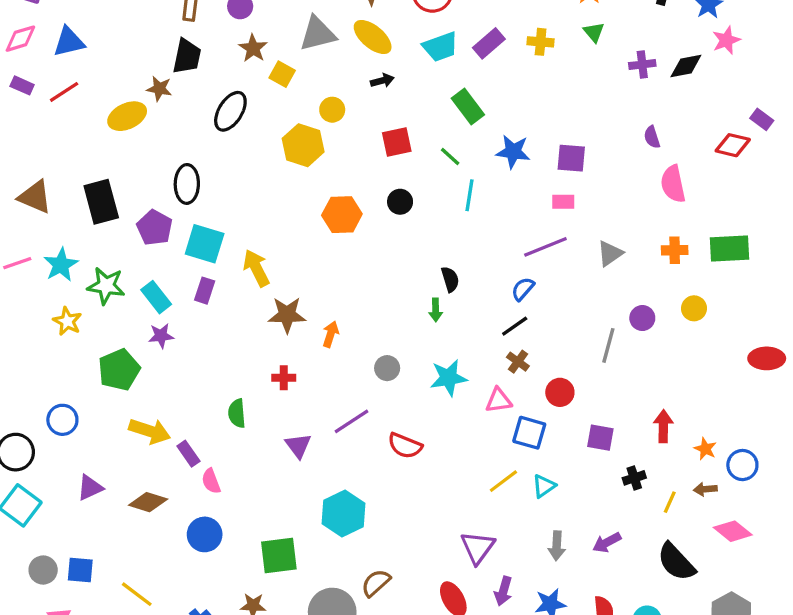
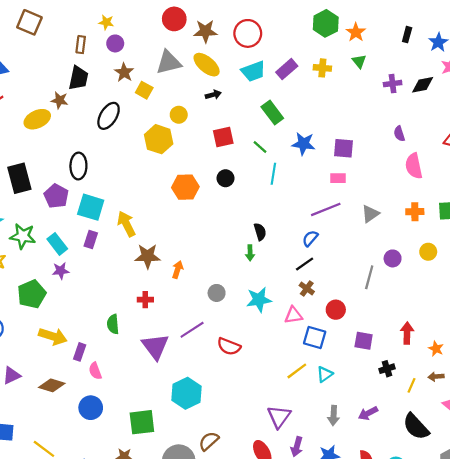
purple triangle: (298, 446) -> (155, 346), size x1.5
purple rectangle: (188, 454) -> (80, 352), turned 54

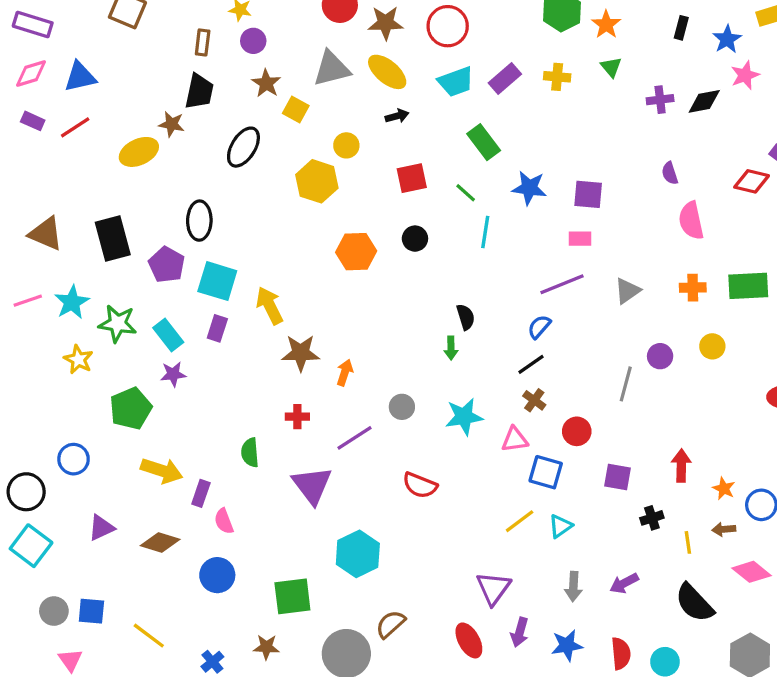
purple line: (192, 330) -> (355, 438), moved
yellow line: (412, 385) -> (688, 542), turned -32

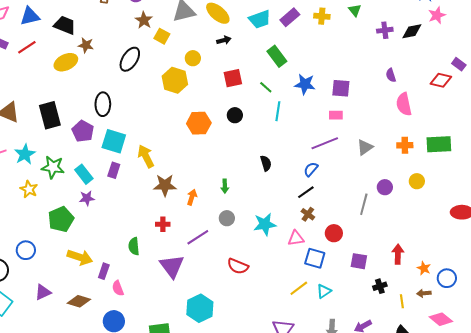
black trapezoid: (199, 92) -> (65, 25), moved, turned -80
green arrow: (451, 348) -> (225, 186), moved

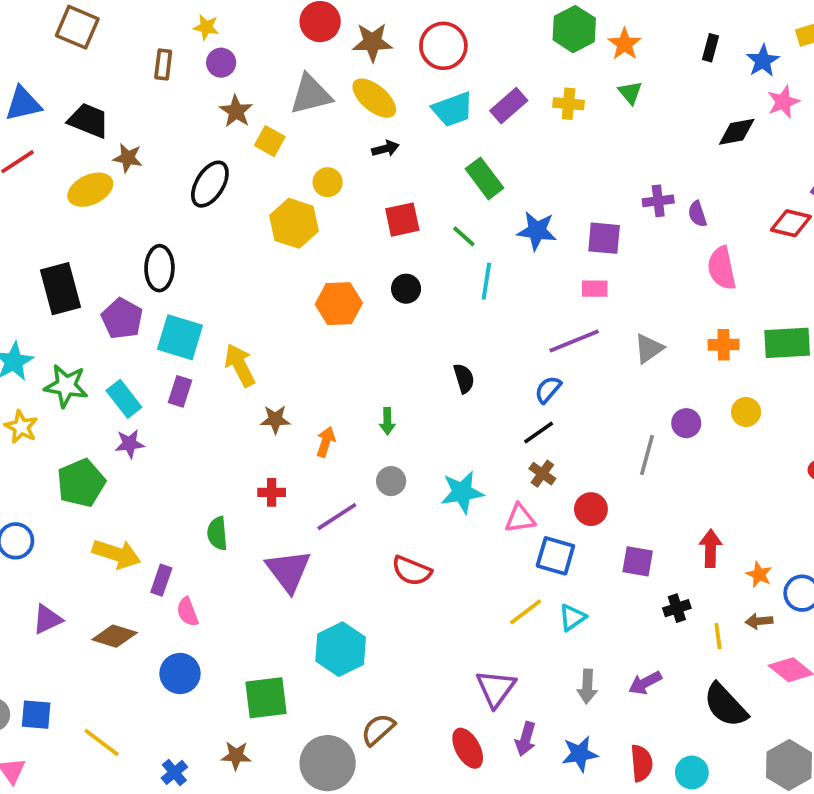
purple cross: (385, 30) -> (658, 201), moved
brown star: (165, 185) -> (275, 419), size x0.7

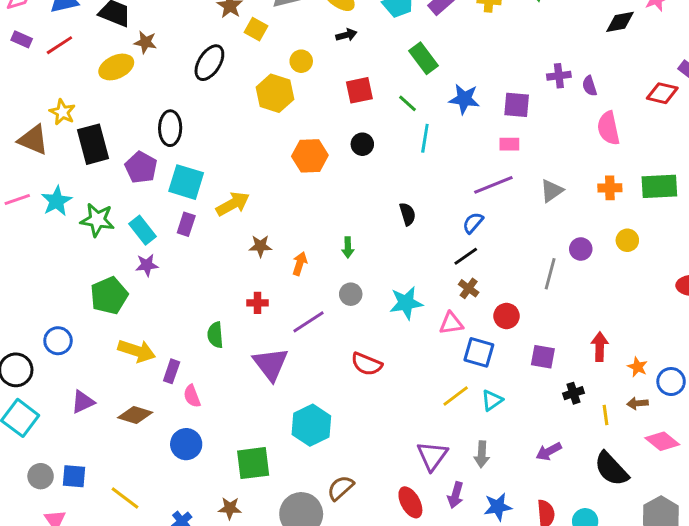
yellow arrow: (240, 365) -> (233, 204), turned 88
yellow star: (21, 427) -> (62, 112), moved
gray arrow: (587, 687) -> (482, 454), moved

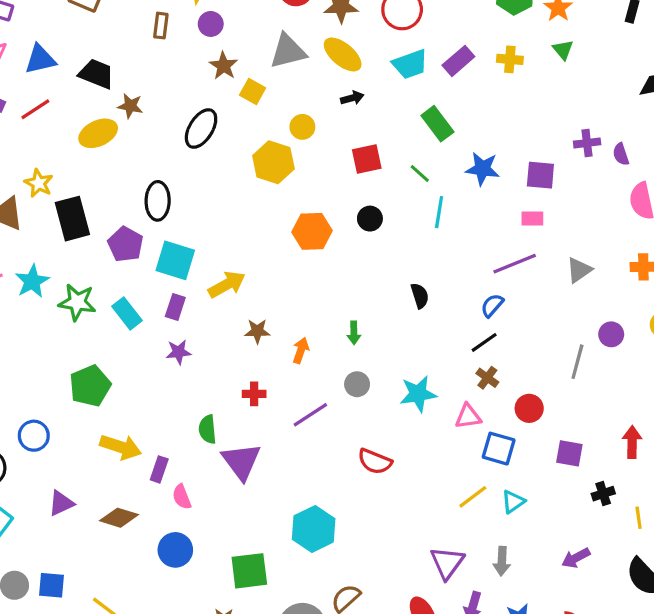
purple star: (147, 265) -> (179, 352), moved
purple triangle: (271, 364) -> (241, 461), moved

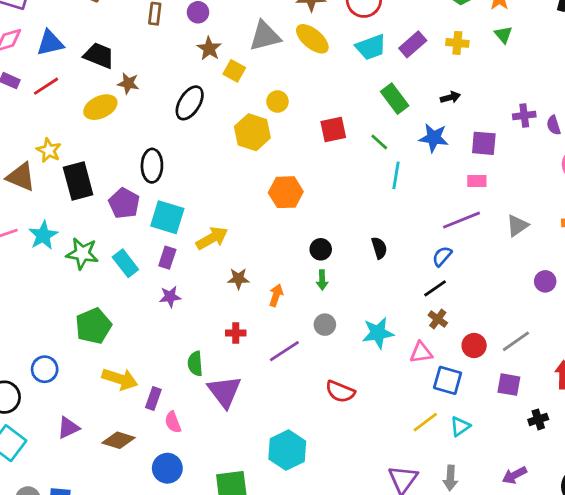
black arrow: (352, 98) -> (450, 97), moved
black circle: (370, 219) -> (321, 249), moved
gray line: (577, 362) -> (516, 341), moved, turned 40

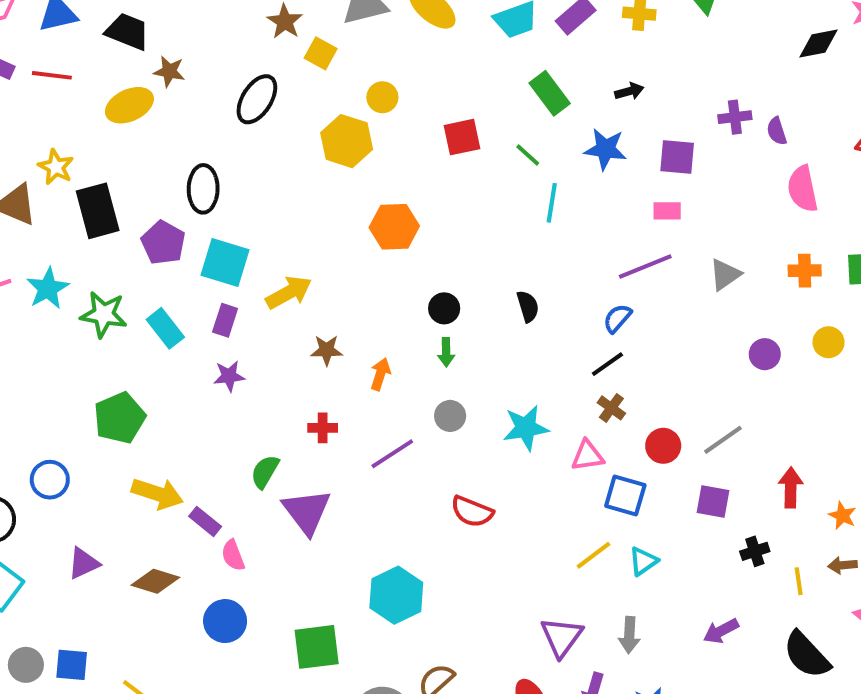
red line: (46, 86) -> (52, 75), turned 40
green semicircle: (195, 364) -> (265, 472), turned 35
purple rectangle: (153, 399) -> (205, 521), turned -70

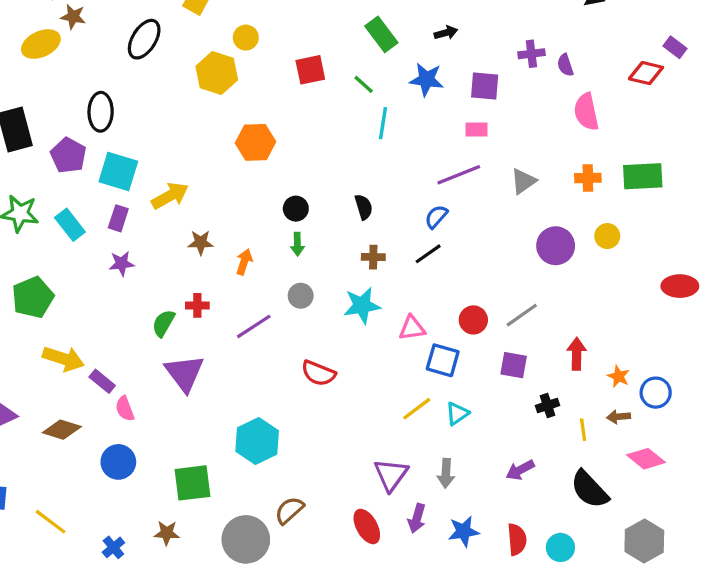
purple circle: (765, 354) -> (556, 246), size x1.5
brown cross: (611, 408) -> (373, 257), moved, turned -35
green semicircle: (265, 472) -> (163, 323), moved

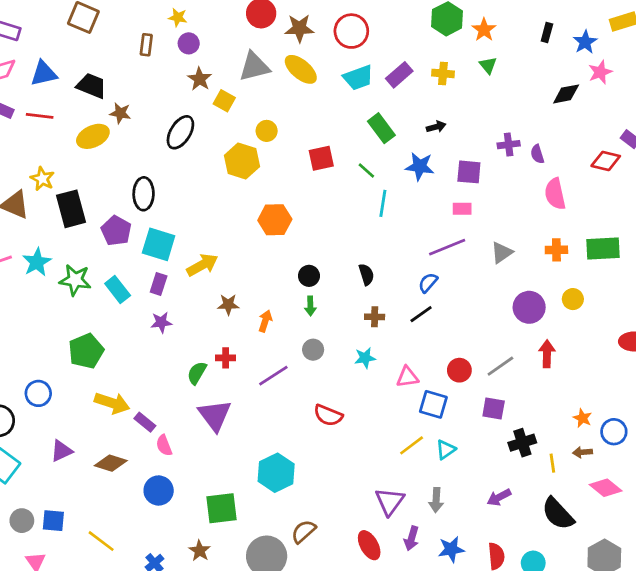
cyan star: (362, 305) -> (365, 358), size x0.7
red arrow: (577, 354) -> (547, 354), moved
black cross: (548, 405) -> (522, 443), size x1.4
brown star: (167, 533) -> (200, 551), turned 30

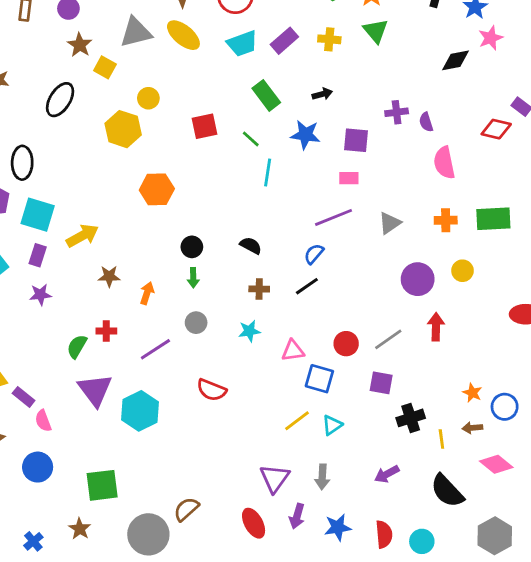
green triangle: (488, 65) -> (376, 31), size x1.4
black semicircle: (366, 274) -> (251, 245), turned -45
cyan hexagon: (276, 473) -> (140, 411), moved

